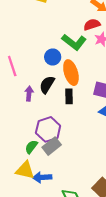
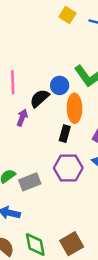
black semicircle: (47, 85) -> (40, 98), moved
purple hexagon: (48, 129) -> (68, 168), moved

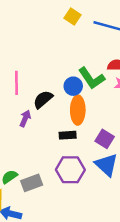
blue circle: (60, 85) -> (73, 86), moved
black rectangle: (65, 134) -> (68, 135), turned 70

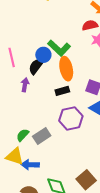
green L-shape: (92, 78) -> (59, 48), moved
blue circle: (73, 86) -> (43, 55), moved

